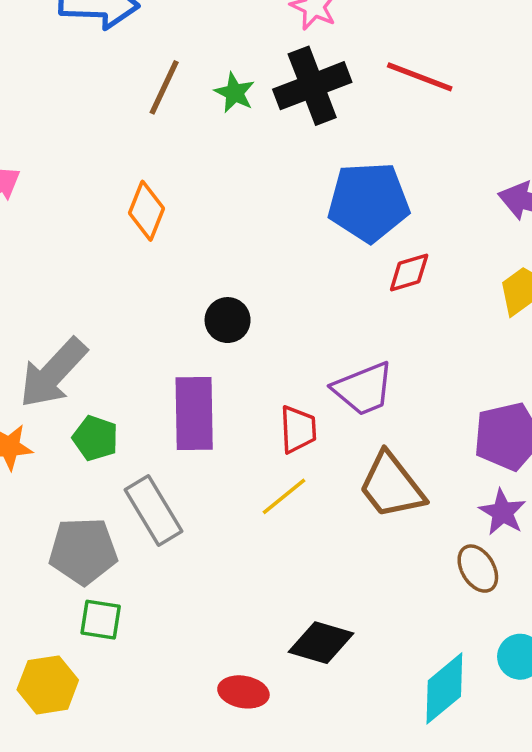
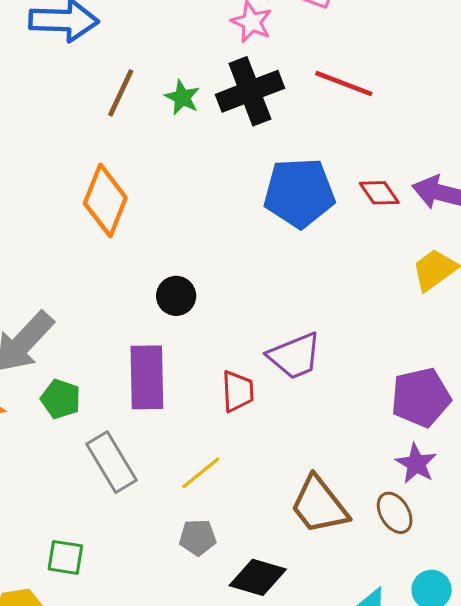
orange diamond: (147, 211) -> (105, 200), size x1.4
red diamond: (409, 272) -> (379, 193), moved, turned 72
brown trapezoid: (391, 486) -> (319, 505), moved
yellow line: (284, 496) -> (201, 473), moved
gray pentagon: (83, 551) -> (198, 537), moved, size x0.6

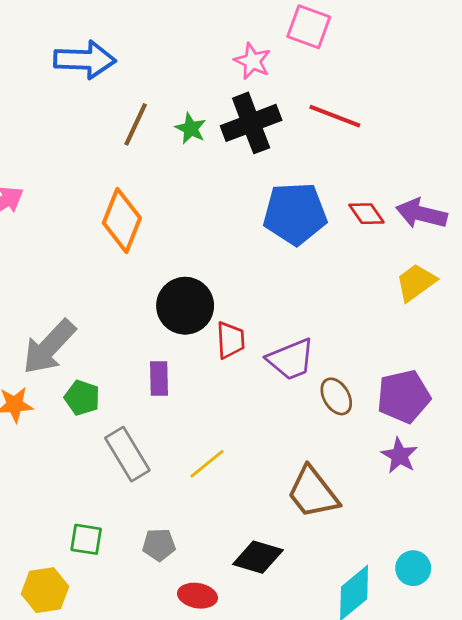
black circle: (176, 296) -> (185, 306), size x1.6
purple rectangle: (147, 377) -> (159, 379), size x0.6
red trapezoid: (238, 391) -> (230, 340), moved
brown ellipse: (395, 513) -> (336, 396), moved
gray pentagon: (198, 537) -> (159, 545), moved

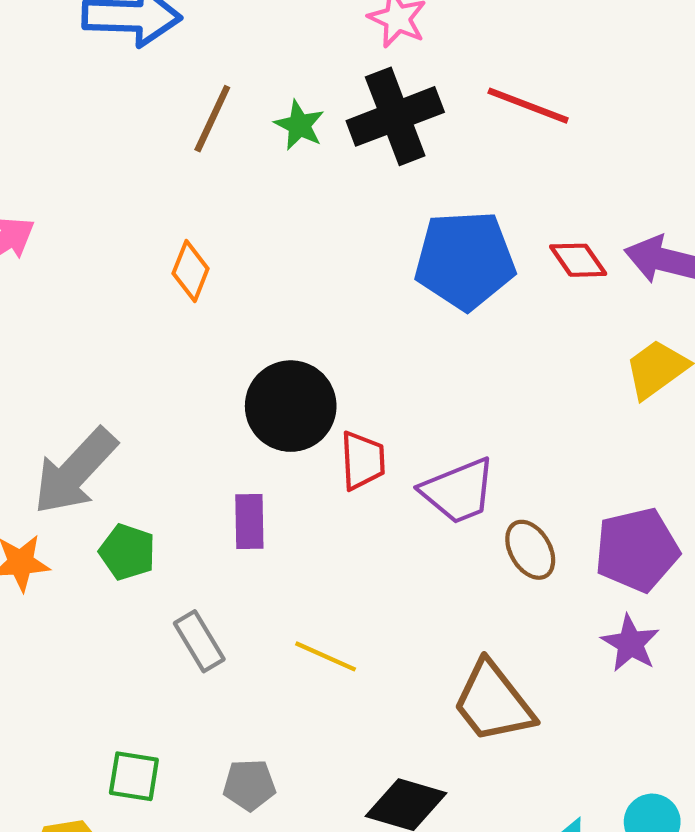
orange diamond: (122, 221) -> (191, 271), size x0.6
gray rectangle: (127, 454) -> (199, 641), size x0.7
yellow line: (207, 464) -> (326, 656), turned 63

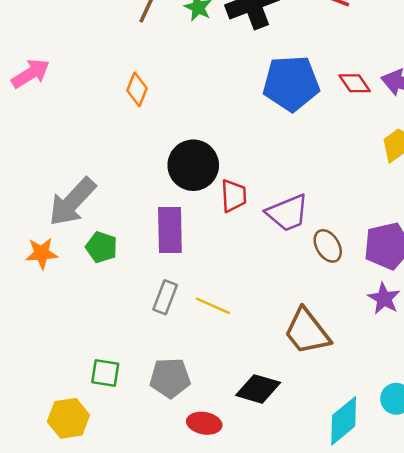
purple rectangle: (249, 521) -> (170, 230), size x1.5
gray rectangle: (199, 641) -> (165, 297), moved, turned 52
gray pentagon: (249, 785) -> (170, 378), size x1.4

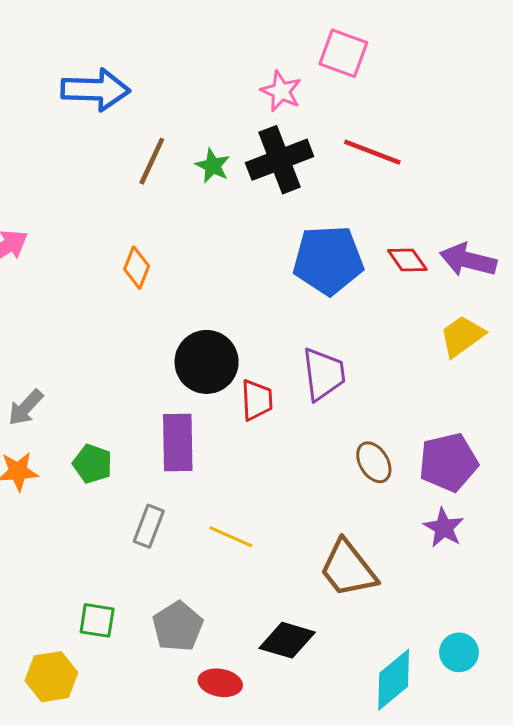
gray arrow: (72, 202) -> (26, 408), moved, size x0.6
purple trapezoid: (287, 213) -> (324, 374), moved, turned -75
gray rectangle: (165, 297) -> (149, 526), moved
gray pentagon: (170, 378) -> (178, 627), turned -30

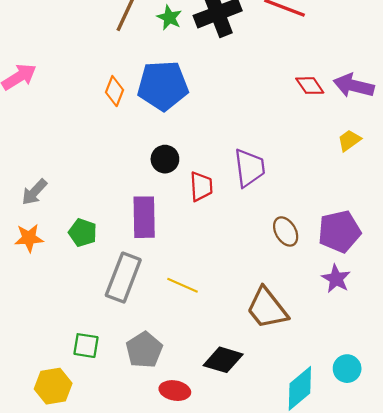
blue pentagon: (328, 260) -> (163, 86), moved
yellow trapezoid: (462, 336) -> (349, 140), size x0.7
black circle: (207, 362) -> (165, 159), size x0.6
gray rectangle: (149, 526) -> (123, 278), size x1.6

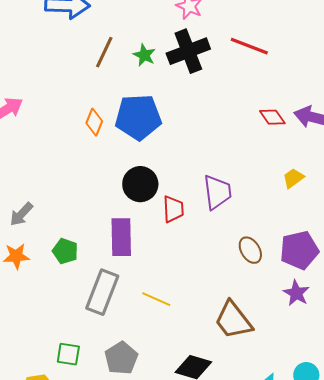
yellow trapezoid: (349, 140) -> (293, 178), moved
black circle: (165, 159) -> (140, 184), size x1.4

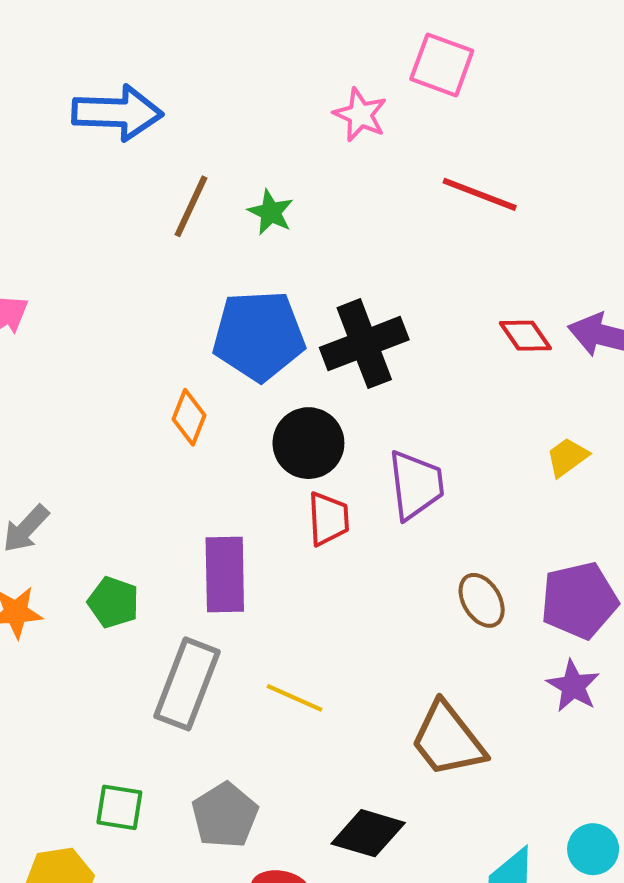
black cross: (188, 51) -> (364, 344), moved
orange diamond: (94, 122) -> (189, 417), moved
black circle: (140, 184) -> (308, 443), moved

